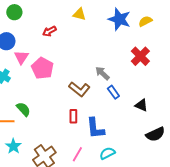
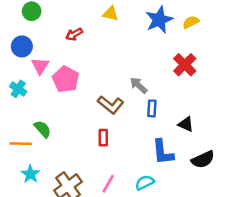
blue star: (119, 19) -> (159, 20), turned 30
blue rectangle: (113, 92) -> (152, 108), turned 40
blue L-shape: (95, 128) -> (163, 152), moved

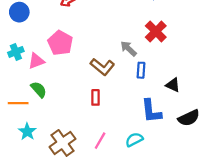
red cross: (185, 65) -> (156, 31), moved
pink triangle: (40, 66) -> (36, 61), moved, turned 36
cyan cross: (18, 89) -> (16, 52), turned 35

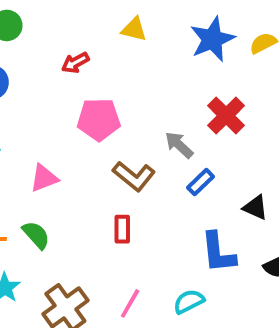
pink pentagon: (60, 43) -> (99, 119), moved, turned -30
pink triangle: (36, 61) -> (44, 178), moved
blue rectangle: (141, 70) -> (201, 182), turned 42
green semicircle: (39, 89) -> (36, 235), moved

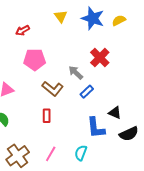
yellow triangle: (134, 29) -> (61, 16), moved, turned 40
blue star: (212, 39) -> (93, 18), turned -30
black triangle: (255, 208) -> (115, 113), moved
cyan semicircle: (189, 301) -> (81, 153), turned -42

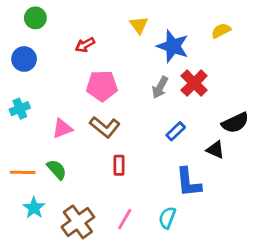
blue star: (93, 18) -> (173, 46), moved
gray arrow: (76, 73) -> (160, 87), moved, turned -105
brown L-shape: (53, 89) -> (105, 127), moved
black triangle: (115, 113) -> (215, 150), moved
black semicircle: (129, 134) -> (235, 123), moved

